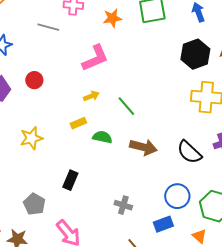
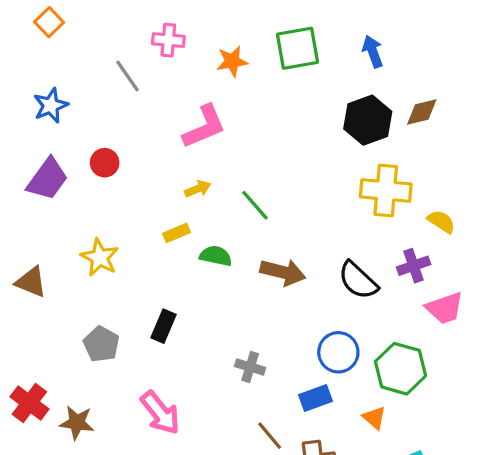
gray line: (48, 27) -> (127, 76), turned 40
yellow star: (31, 138) -> (100, 257), turned -30
gray pentagon: (34, 204) -> (101, 344), moved

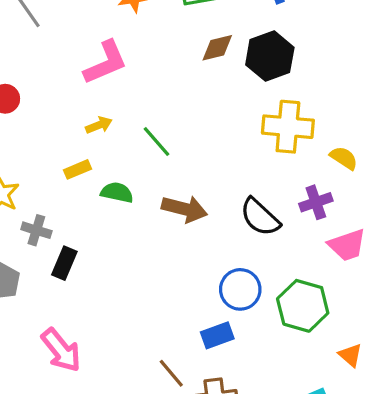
brown diamond: (422, 112) -> (217, 48), moved
gray cross: (250, 367) -> (36, 230), moved
orange triangle: (374, 418) -> (350, 355), moved

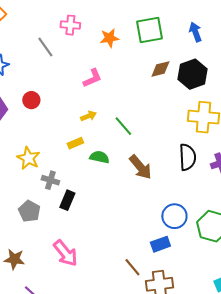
pink L-shape: (105, 63) -> (92, 78), size x0.7
brown arrow: (184, 209) -> (140, 167), turned 36
black semicircle: (260, 217) -> (187, 157), moved, turned -136

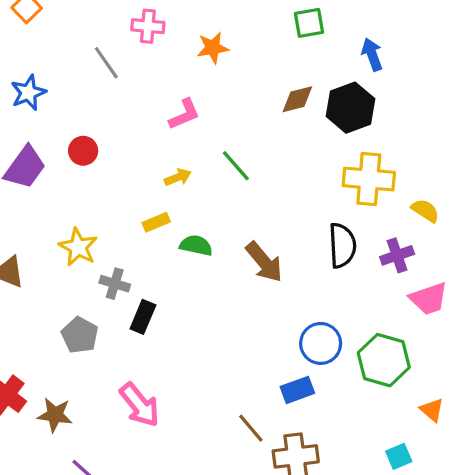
green square: (149, 30) -> (309, 23), moved, size x0.7
blue arrow: (195, 32) -> (372, 54), moved
green line: (123, 126) -> (236, 166), moved

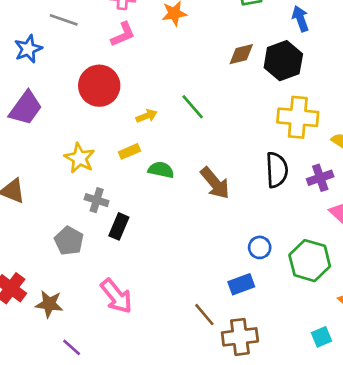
gray line: (106, 63) -> (64, 20), moved, turned -36
pink L-shape: (184, 114) -> (123, 34), moved
red circle: (83, 151) -> (99, 86), moved, size x1.8
yellow star: (78, 247) -> (79, 158), moved
blue circle: (321, 343) -> (260, 247), size x0.7

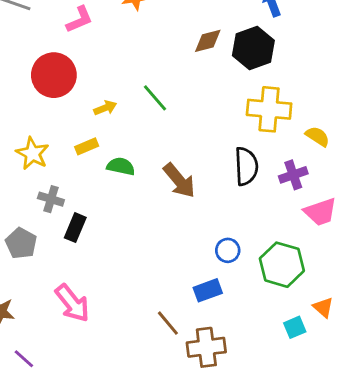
cyan square: (321, 337) -> (295, 327), moved

